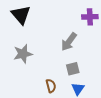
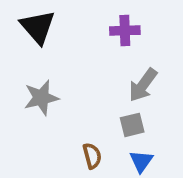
purple cross: (90, 17) -> (125, 31), moved
gray arrow: (69, 42) -> (143, 85), moved

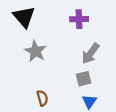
gray star: (41, 98) -> (35, 51), moved, turned -30
brown semicircle: (92, 156) -> (42, 98), moved

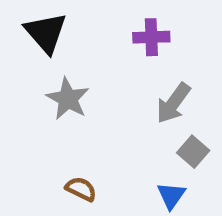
gray square: (84, 79) -> (193, 152), moved, turned -35
brown semicircle: (42, 98) -> (81, 189), turned -49

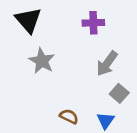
brown semicircle: (81, 189) -> (69, 116), moved

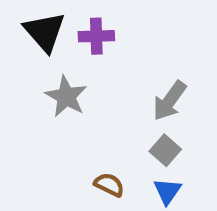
purple cross: (93, 23) -> (96, 36), moved
gray square: (119, 93) -> (165, 150), moved

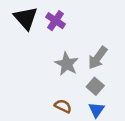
purple cross: (96, 36) -> (56, 21), turned 36
gray star: (66, 96) -> (67, 64), moved

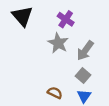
purple cross: (56, 21) -> (66, 19), moved
gray star: (67, 64) -> (58, 43), moved

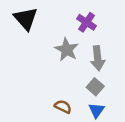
purple cross: (66, 19) -> (86, 22), moved
gray arrow: (85, 51) -> (98, 58), turned -42

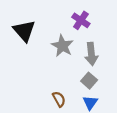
black triangle: (26, 19) -> (24, 31), moved
brown semicircle: (63, 107) -> (59, 99), turned 35

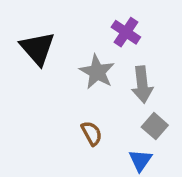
gray square: (89, 81) -> (155, 126), moved
brown semicircle: (59, 99) -> (92, 133), moved

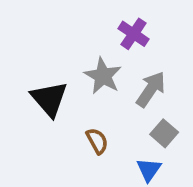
black triangle: (37, 48) -> (49, 99), moved
gray arrow: (142, 85) -> (151, 89), turned -140

